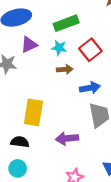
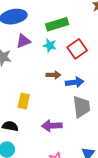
brown arrow: (65, 69) -> (53, 75), moved
yellow rectangle: (33, 112) -> (24, 101), size x0.7

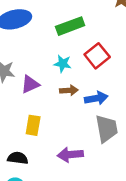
purple triangle: (23, 41) -> (30, 84), moved
cyan star: (50, 45) -> (63, 64), moved

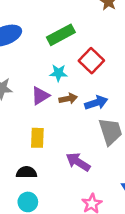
purple triangle: (30, 84) -> (40, 96), moved
purple arrow: (70, 155) -> (78, 162), turned 45

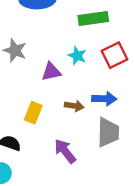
brown arrow: (68, 99) -> (74, 106), moved

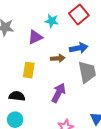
purple arrow: (65, 151) -> (59, 93), turned 78

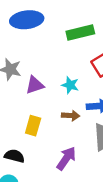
cyan star: (52, 21) -> (70, 85), moved
purple triangle: (35, 37) -> (35, 85), moved

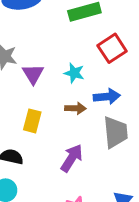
purple triangle: (35, 85) -> (33, 74), turned -42

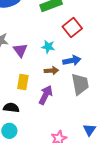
purple arrow: (72, 158) -> (46, 95), moved

